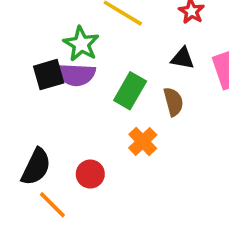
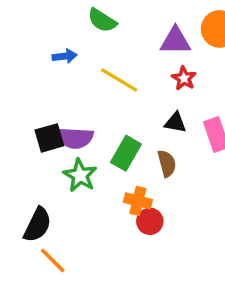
green star: (81, 44) -> (80, 175), moved
orange cross: (143, 141) -> (138, 201), turned -32
red circle: (90, 174) -> (150, 221), moved

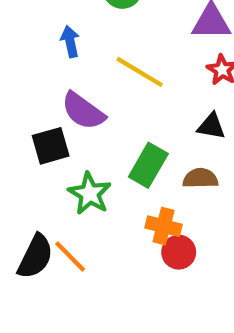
blue arrow: (65, 56) -> (70, 42), turned -95
purple semicircle: (75, 138) -> (83, 111), moved, turned 33
brown semicircle: (167, 163) -> (200, 178), turned -76
orange line: (53, 260) -> (70, 256), moved

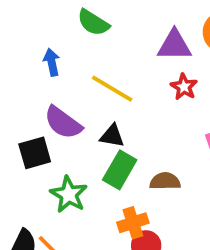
black triangle: (211, 126) -> (112, 136), moved
orange cross: (163, 226) -> (133, 223), turned -32

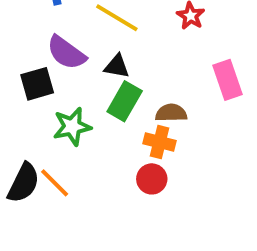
green star: (69, 194) -> (72, 127), turned 30
orange cross: (133, 223) -> (160, 142), moved, turned 32

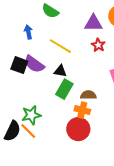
black square: (37, 84) -> (19, 65), moved, turned 36
green star: (72, 127) -> (31, 115), moved
red circle: (152, 179) -> (78, 129), size x1.5

